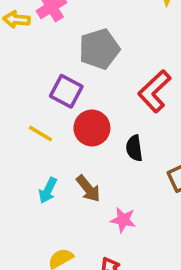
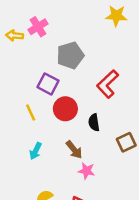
yellow line: (40, 133) -> (31, 112), turned 35
brown arrow: (88, 189) -> (74, 150), moved

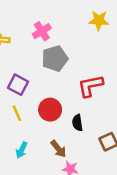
pink cross: (38, 27) -> (42, 31), moved
purple square: (48, 84) -> (18, 85), moved
red L-shape: (108, 84) -> (90, 86), turned 32

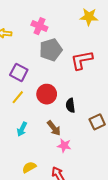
pink cross: (42, 31) -> (39, 26), turned -35
red L-shape: (90, 86) -> (82, 60), moved
yellow line: (17, 113) -> (18, 97), turned 64

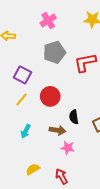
pink cross: (39, 26) -> (48, 21), moved, turned 35
black semicircle: (70, 105) -> (74, 117), moved
brown arrow: (54, 128) -> (57, 130), turned -42

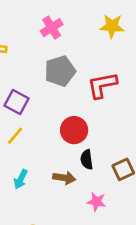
red circle: (50, 96) -> (74, 130), moved
pink star: (68, 148) -> (97, 202), moved

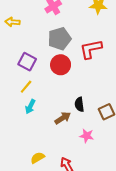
red circle: (74, 130) -> (61, 65), moved
brown arrow: (64, 178) -> (63, 118), turned -42
cyan arrow: (21, 179) -> (30, 107), moved

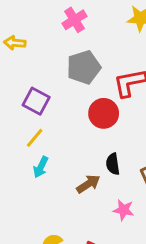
red circle: (61, 65) -> (104, 113), moved

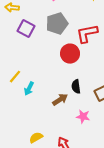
purple square: (36, 101) -> (26, 29), moved
yellow line: (35, 138) -> (15, 77), moved

